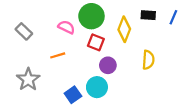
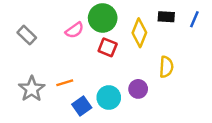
pink semicircle: (66, 27) -> (74, 30), turned 119
orange line: (58, 55) -> (65, 83), moved
purple circle: (108, 65) -> (138, 89), moved

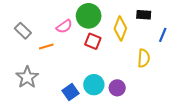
blue line: (194, 19) -> (163, 35), moved
orange line: (65, 83) -> (46, 47), moved
purple circle: (138, 89) -> (117, 88), moved

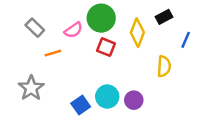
black rectangle: (144, 15) -> (164, 17), turned -32
gray rectangle: (23, 31) -> (35, 28), moved

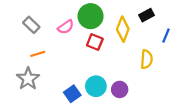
orange line: (53, 53) -> (38, 54), moved

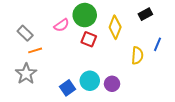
black rectangle: (147, 15) -> (145, 14), moved
gray rectangle: (31, 25) -> (25, 33), moved
blue line: (166, 36) -> (158, 44), moved

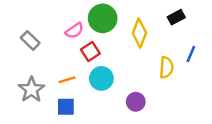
red square: (89, 39) -> (90, 51), moved, turned 35
orange line: (35, 50) -> (67, 80), moved
cyan circle: (90, 81) -> (101, 78), moved
blue square: (68, 88) -> (66, 107), moved, turned 35

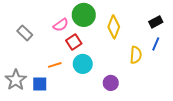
black rectangle: (176, 17) -> (156, 22), moved
gray star: (31, 90) -> (16, 80), moved
blue square: (66, 107) -> (40, 84), moved

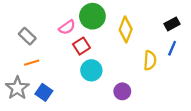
orange line: (55, 65) -> (32, 63), moved
blue square: (40, 84) -> (44, 92), turned 35

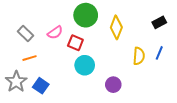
pink semicircle: (67, 27) -> (55, 33), moved
red square: (81, 46) -> (75, 43), turned -35
blue line: (172, 48) -> (159, 53), moved

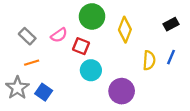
purple circle: (113, 85) -> (122, 91), size x1.5

